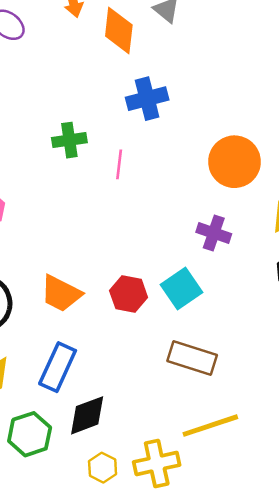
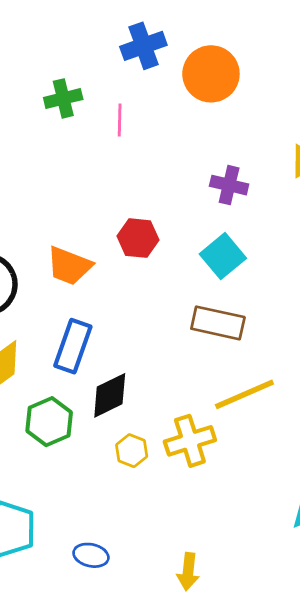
orange circle: (234, 162) -> (211, 74), moved
cyan square: (181, 289) -> (223, 256), moved
red hexagon: (129, 294) -> (138, 238), moved

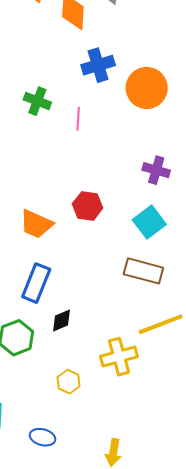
green cross: (63, 98) -> (37, 101), turned 32
black diamond: (110, 395) -> (62, 321), size x0.7
yellow hexagon: (132, 451) -> (69, 382), moved

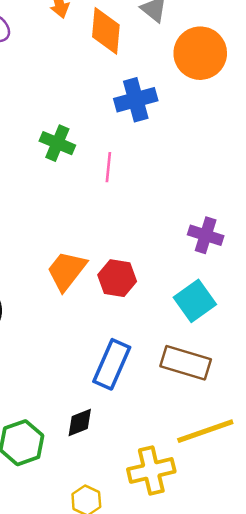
orange circle: (147, 88) -> (200, 53), moved
orange trapezoid: (36, 224) -> (67, 271), moved, turned 102
blue rectangle: (36, 283) -> (112, 364), moved

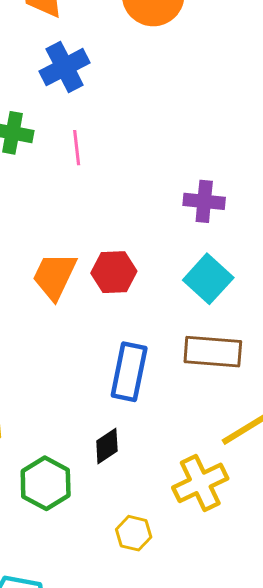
blue cross: (136, 100) -> (65, 67), moved

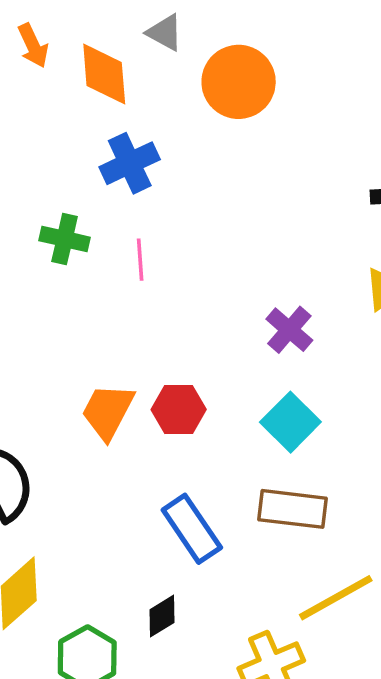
purple cross: (204, 201) -> (289, 330), turned 33
blue rectangle: (129, 372) -> (192, 529), turned -48

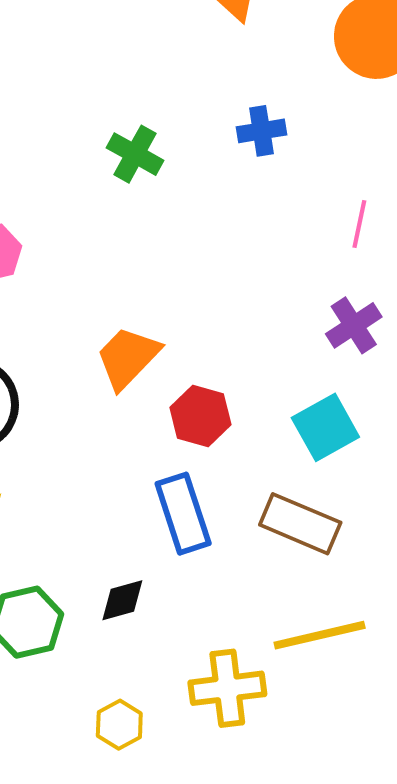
blue cross: (130, 163) -> (261, 131), moved, size x0.7
pink line: (140, 260) -> (359, 224), moved
red hexagon: (179, 410) -> (200, 416), moved

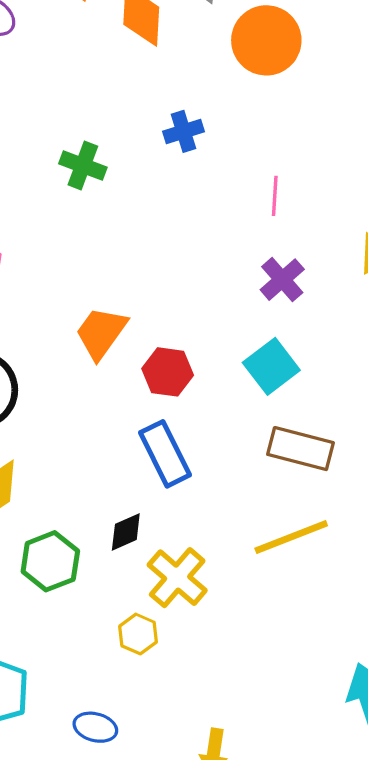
brown rectangle: (300, 524) -> (300, 449), moved
yellow cross: (227, 688) -> (177, 578), moved, turned -34

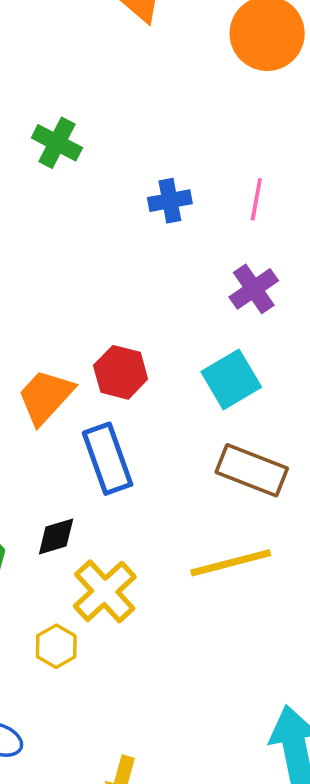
blue cross: (183, 131) -> (170, 201), moved
orange trapezoid: (101, 333) -> (46, 397), moved

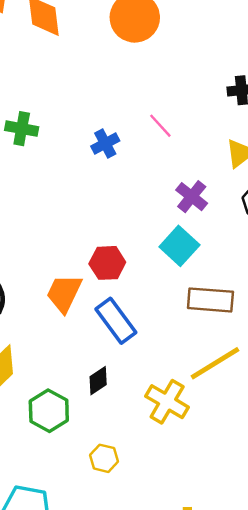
pink line: (256, 199) -> (160, 126), turned -36
purple cross: (254, 289) -> (192, 197), moved
yellow cross: (105, 591) -> (167, 402), moved
yellow hexagon: (56, 646) -> (104, 458), moved

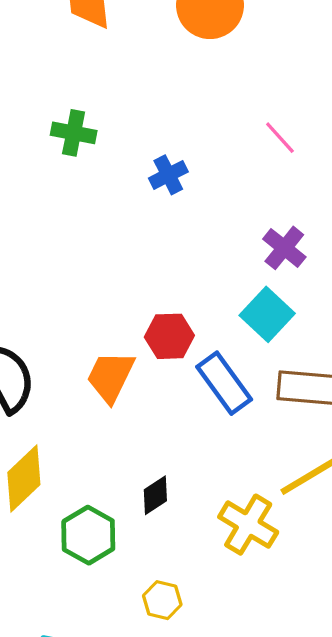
pink line: (160, 126) -> (280, 138), moved
green cross: (22, 129) -> (74, 133), moved
blue rectangle: (116, 321) -> (224, 383), moved

